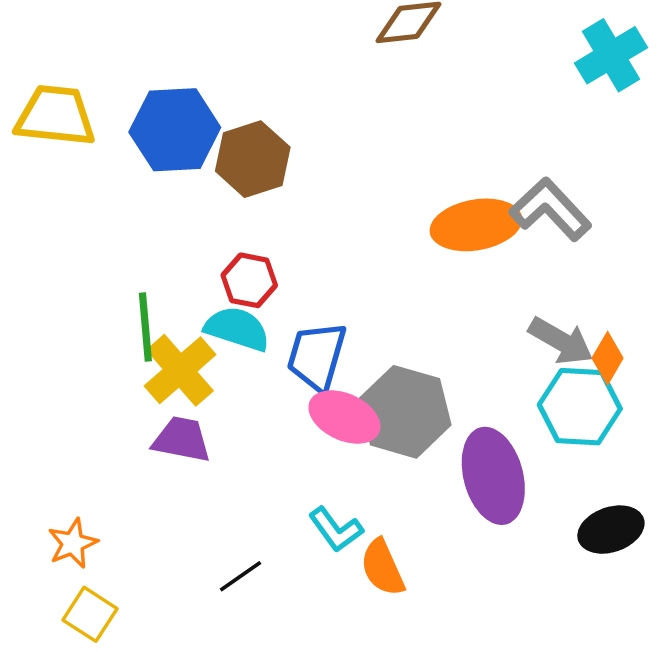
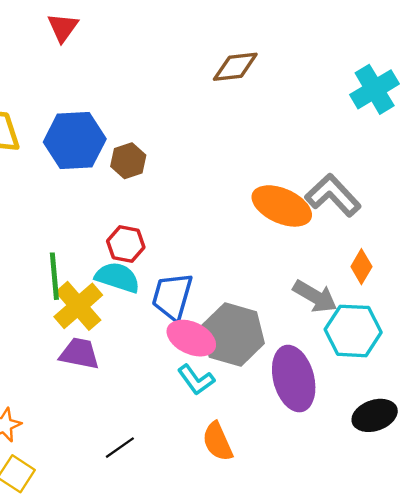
brown hexagon: (253, 159) -> (128, 161), size x0.7
orange ellipse: (476, 225) -> (282, 206), turned 34
gray arrow: (561, 341) -> (315, 296), moved
orange diamond: (608, 358) -> (361, 267), moved
cyan L-shape: (336, 530) -> (196, 380), moved

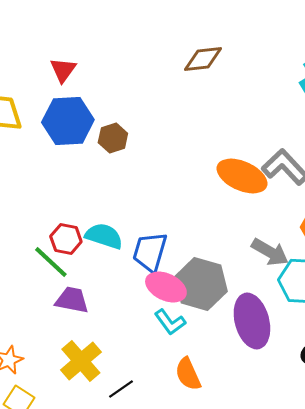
red triangle: (63, 27) -> (63, 70), moved
red hexagon: (126, 244) -> (66, 239), moved
green line: (54, 276) -> (51, 262), moved, turned -42
yellow cross: (78, 306) -> (81, 361), moved
black line: (120, 448) -> (121, 389), moved

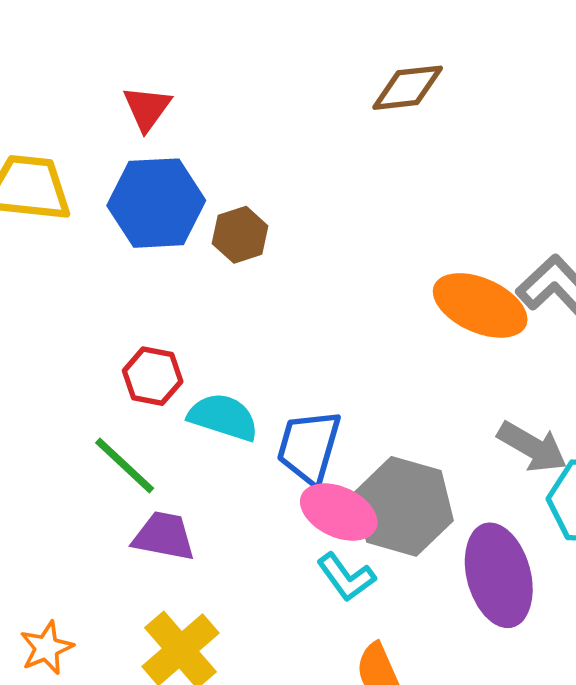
red hexagon: (66, 239) -> (153, 376), moved

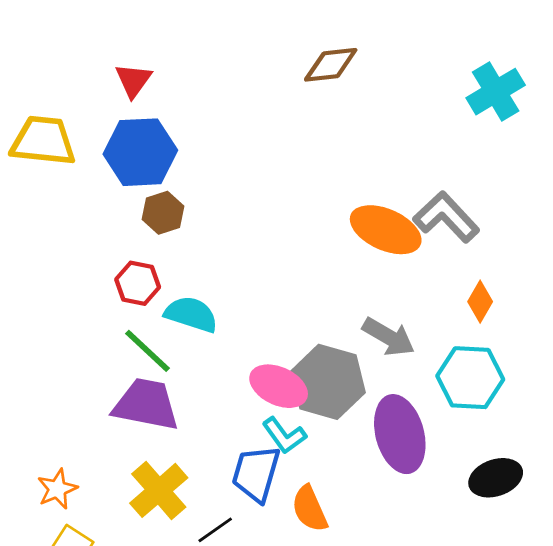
brown hexagon: (240, 235) -> (163, 213), moved
blue trapezoid: (309, 447) -> (256, 474), moved
gray arrow: (532, 447) -> (389, 337), moved
green line: (125, 465) -> (147, 351), moved
purple trapezoid: (164, 536) -> (146, 404), size x1.4

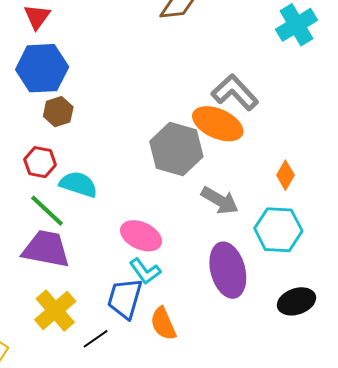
gray L-shape: (446, 217) -> (235, 92), moved
gray hexagon: (328, 382) -> (176, 149), moved

